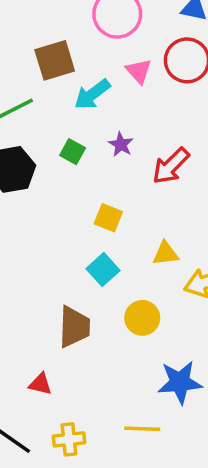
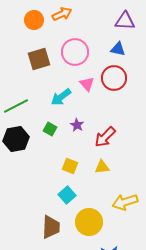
brown square: (55, 60) -> (39, 59), moved
yellow triangle: (166, 253) -> (102, 167), moved
yellow circle: (142, 318) -> (89, 222), size x1.4

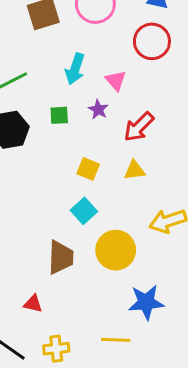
pink triangle: (87, 84) -> (116, 81), moved
cyan arrow: (61, 97) -> (75, 69), turned -35
green square: (50, 129) -> (59, 115), turned -32

